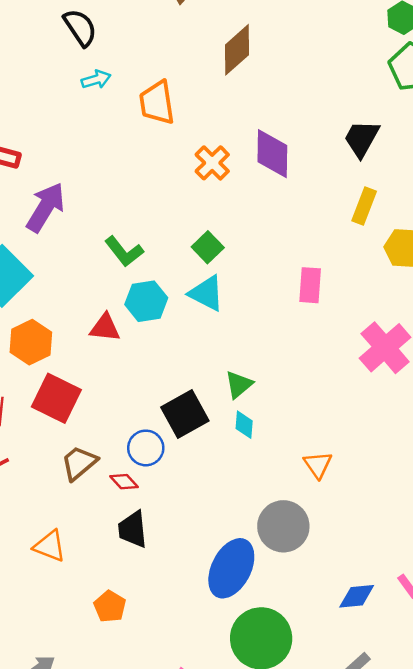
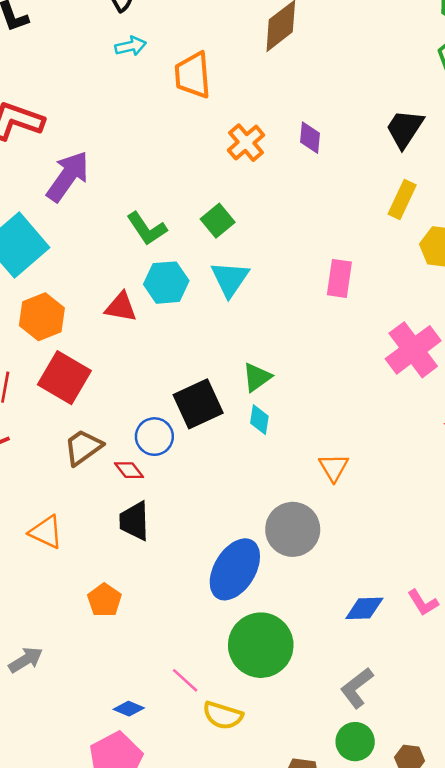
purple diamond: (272, 154) -> (310, 138), size x0.6
green square: (208, 247) -> (218, 221), moved
cyan triangle: (206, 293) -> (230, 279), turned 33

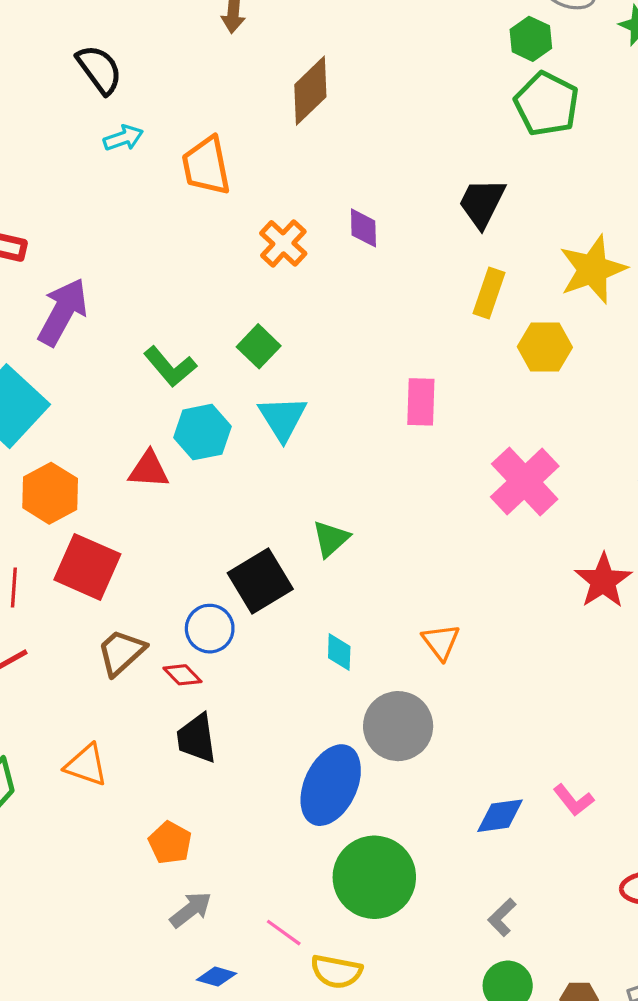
cyan diamond: (259, 420) -> (339, 652), moved
gray arrow: (26, 660) -> (191, 910), moved
gray L-shape: (357, 688) -> (502, 917), size x0.7

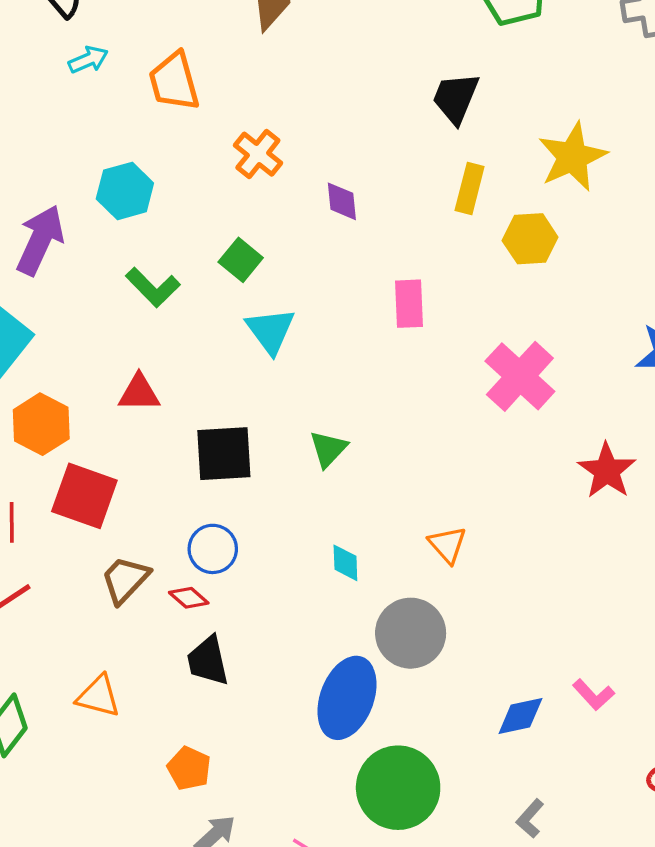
purple diamond: (363, 228) -> (342, 201), moved
cyan hexagon: (202, 432) -> (125, 191), moved
black square: (260, 581) -> (224, 454), moved, turned 32

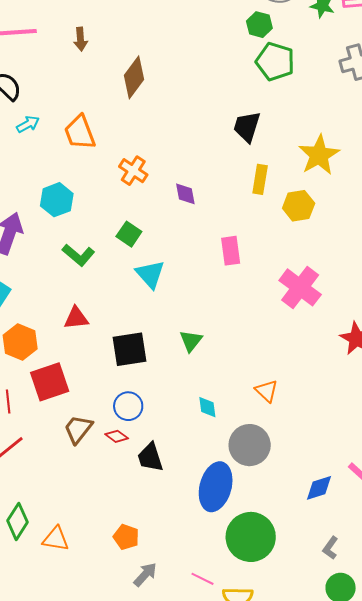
red square: (84, 496) -> (50, 382), turned -33
black trapezoid: (208, 661) -> (150, 457), moved
orange triangle: (98, 696) -> (56, 539), moved

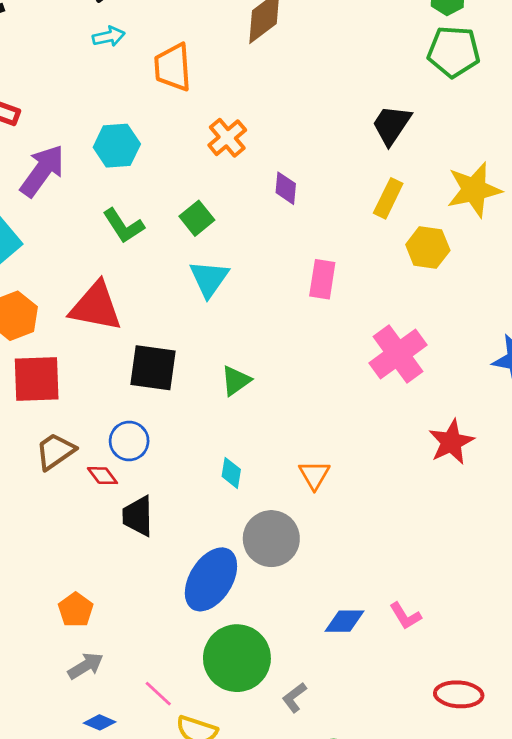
green pentagon: (275, 62) -> (454, 52), turned -30
red triangle: (76, 318) -> (96, 307), size x1.6
gray L-shape: (330, 548) -> (294, 698), moved

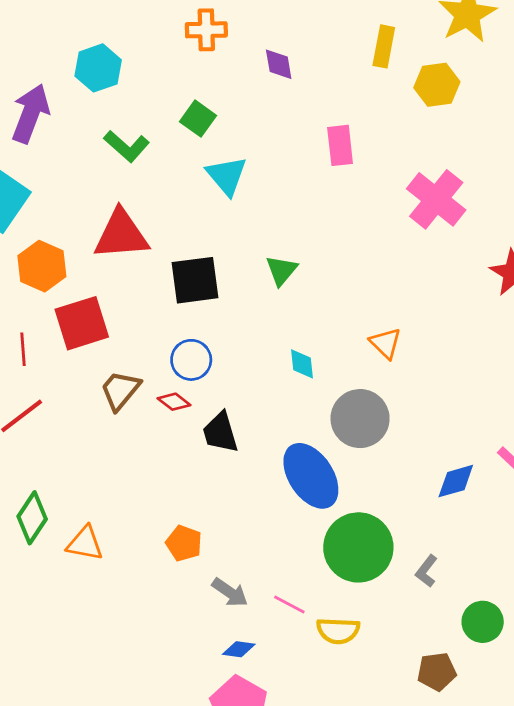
orange cross: (227, 138) -> (206, 30), turned -36
blue ellipse: (211, 579) -> (311, 476), turned -50
gray arrow: (86, 666) -> (230, 592), moved, turned 81

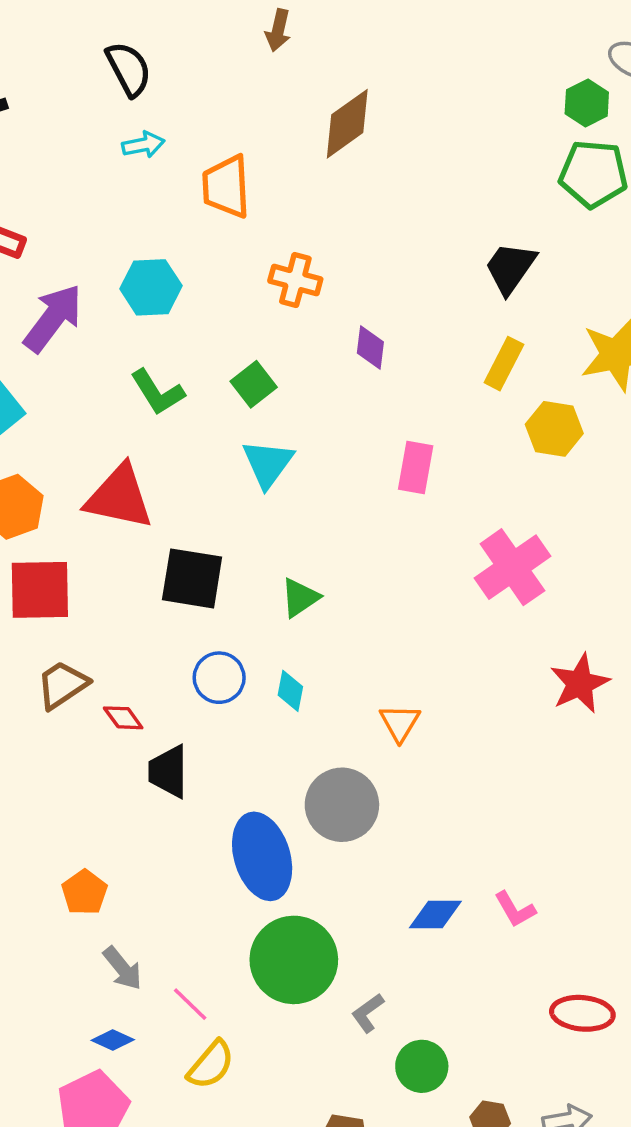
blue circle: (191, 360) -> (219, 678), moved
cyan diamond: (302, 364) -> (290, 691), moved
green circle: (483, 622) -> (422, 1066), moved
yellow semicircle: (338, 631) -> (211, 1065), moved, turned -69

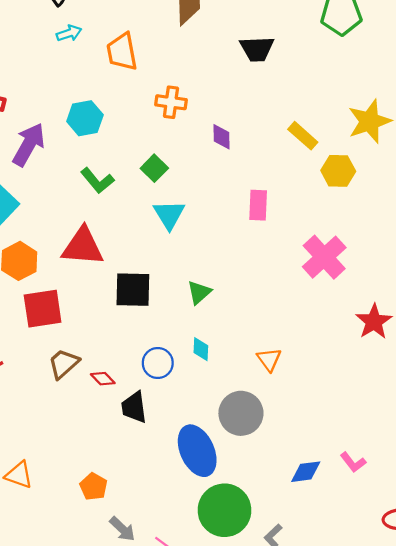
black trapezoid: (510, 268) -> (257, 49), moved, turned -120
yellow rectangle: (504, 364) -> (303, 136), turned -68
blue circle: (219, 678) -> (158, 363), moved

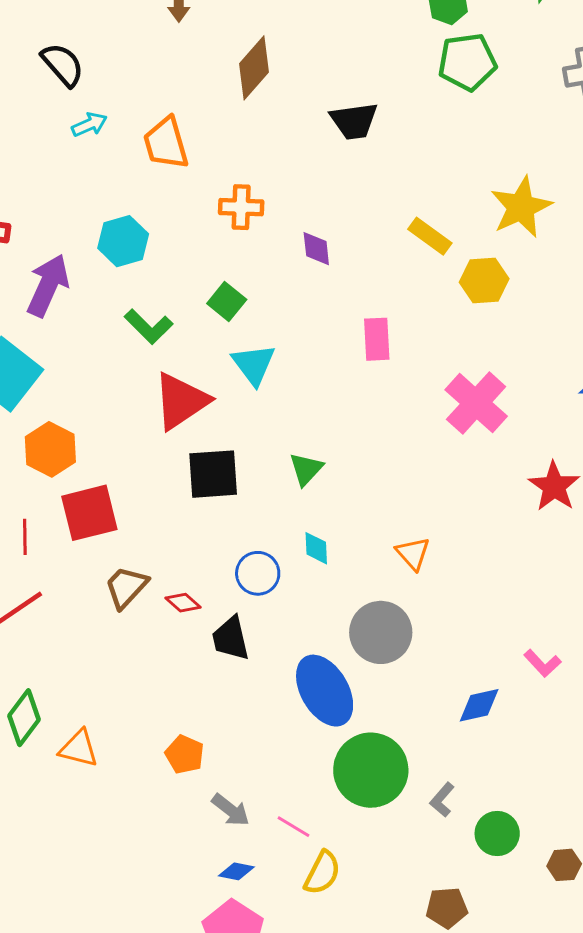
red triangle: (83, 247) -> (181, 401), moved, turned -33
pink L-shape: (353, 462) -> (542, 663), moved

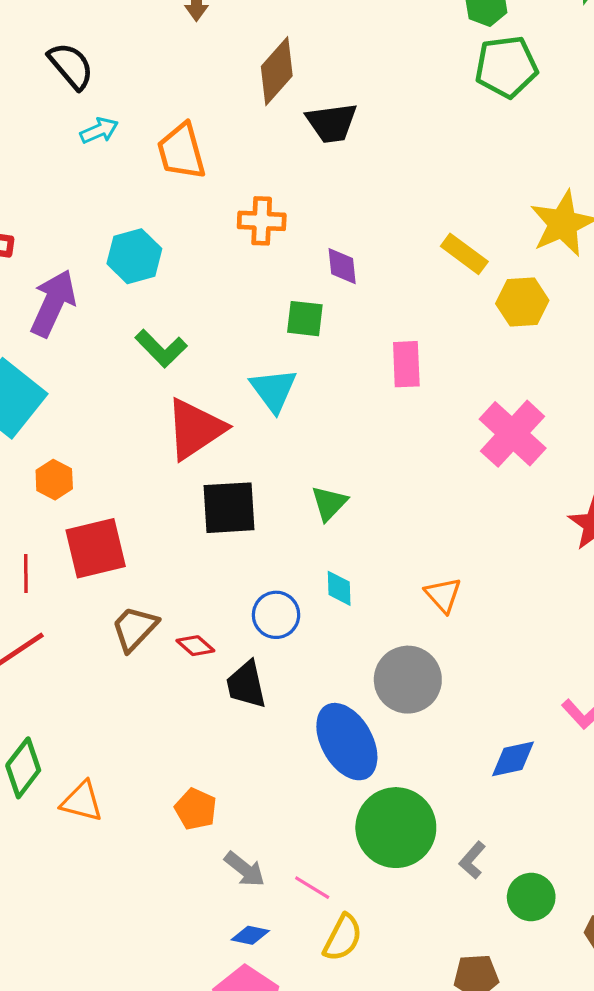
black trapezoid: (354, 121) -> (332, 123), moved
green square: (227, 302) -> (305, 319), moved, turned -33
orange hexagon: (50, 449) -> (54, 480), size x0.7

